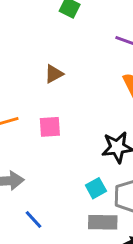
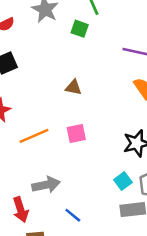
brown triangle: (54, 74) -> (73, 87), turned 48

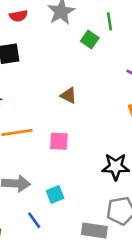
cyan square: (123, 181) -> (55, 194), moved

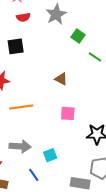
green line: (109, 21) -> (95, 57), moved, turned -48
pink square: (59, 141) -> (68, 113), moved

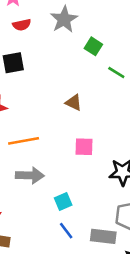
gray arrow: (20, 146) -> (30, 175), moved
blue line: (34, 175) -> (66, 231), moved

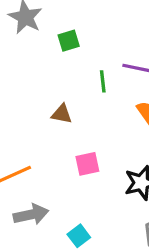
green square: (93, 46) -> (69, 41), turned -36
green line: (116, 72) -> (103, 81), moved, turned 66

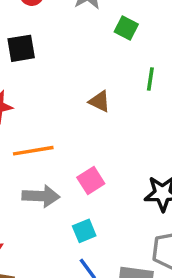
green square: (69, 41) -> (126, 28), turned 30
pink square: (87, 164) -> (91, 181), moved, turned -35

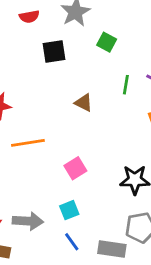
black square: (21, 48) -> (54, 51), moved
gray arrow: (41, 196) -> (28, 221), moved

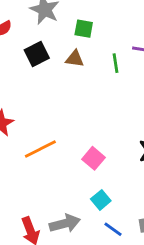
brown triangle: (84, 103) -> (75, 59), moved

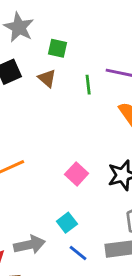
brown triangle: (75, 59) -> (47, 78), turned 30
pink square: (93, 158) -> (77, 174), moved

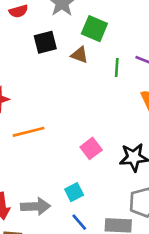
green square: (58, 48) -> (94, 29), size x1.4
brown triangle: (47, 78) -> (80, 55), turned -30

